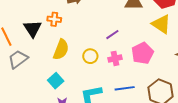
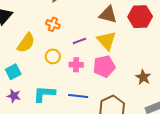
orange cross: (54, 19) -> (53, 24), moved
yellow triangle: (161, 24) -> (107, 41), moved

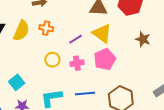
yellow semicircle: (26, 43) -> (21, 31), moved
brown star: (143, 77) -> (143, 39), moved

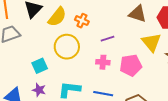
yellow triangle: (102, 33) -> (151, 42), moved
yellow circle: (52, 60) -> (67, 47), moved, size x1.6

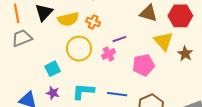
yellow semicircle: (57, 17) -> (68, 19), turned 40
pink cross: (103, 62) -> (109, 54), moved, turned -32

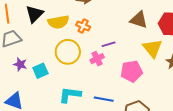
purple star: (53, 93) -> (20, 64), moved

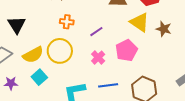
yellow semicircle: (58, 22) -> (33, 55), moved
pink cross: (97, 59) -> (98, 58), moved
purple star: (20, 64) -> (11, 83), moved

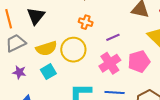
pink cross: (98, 58) -> (110, 63), size x1.5

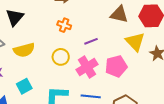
yellow circle: (73, 50) -> (61, 57), moved, size x0.7
cyan square: (48, 72) -> (24, 86), moved

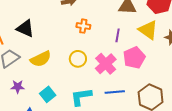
black triangle: (15, 17) -> (25, 28), turned -36
orange cross: (64, 25) -> (83, 26), moved
purple line: (91, 41) -> (118, 35), moved, turned -48

